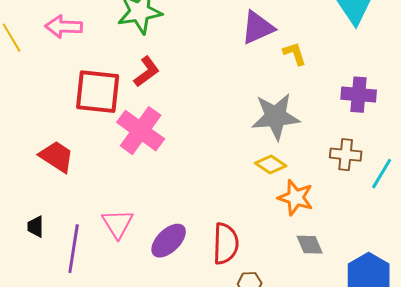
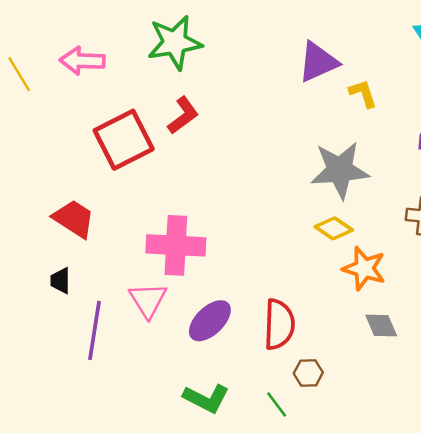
red square: (98, 92) -> (124, 140), turned -33
pink cross: (141, 131) -> (176, 245), moved, turned -33
black trapezoid: (36, 227) -> (60, 281), moved

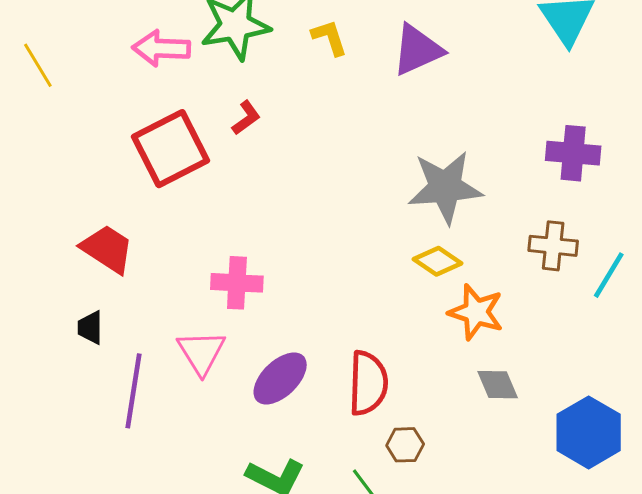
pink arrow: (82, 61) -> (161, 48), moved
yellow L-shape: (363, 94) -> (329, 38), moved
red L-shape: (183, 115) -> (246, 118), size x0.7
pink cross: (176, 245) -> (237, 283), size x0.7

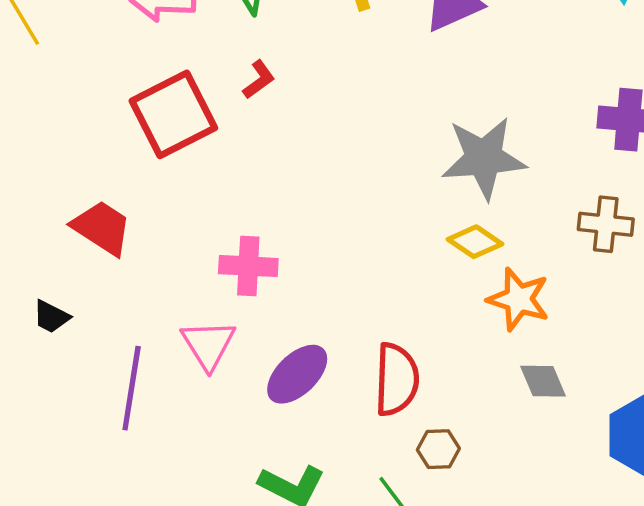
black trapezoid: (90, 328) -> (51, 317), moved, turned -63

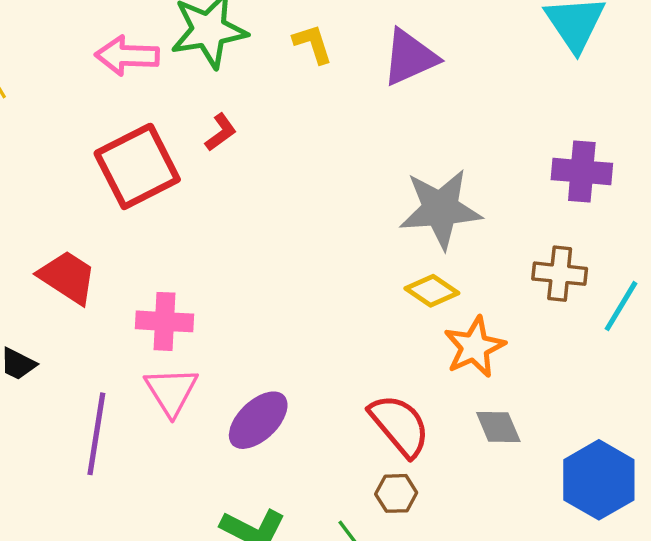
pink cross: (248, 266) -> (164, 321), moved
orange star: (519, 299) -> (475, 347), turned 30
red semicircle: (397, 379) -> (400, 425), moved, turned -42

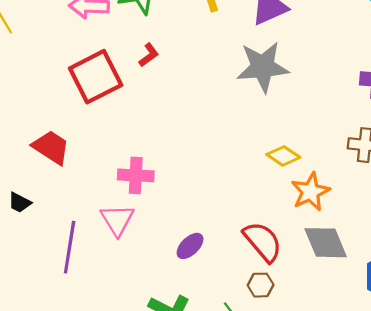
gray star: (440, 209) -> (263, 67), moved
pink cross: (164, 321) -> (136, 175), moved
purple ellipse: (258, 420) -> (190, 246), moved, size x0.7
gray diamond: (498, 427) -> (326, 243), size x1.5

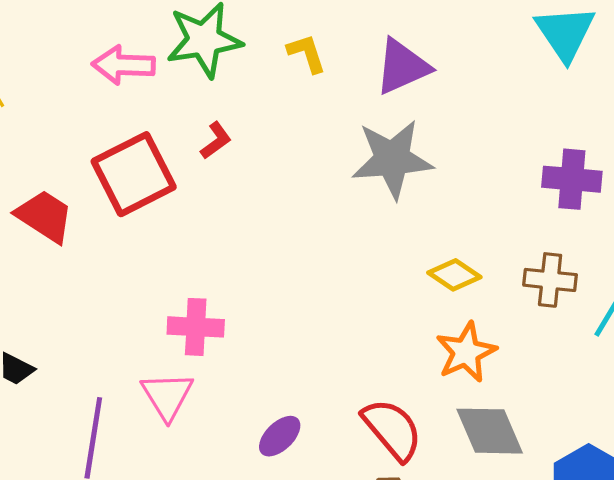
red trapezoid: (51, 147) -> (45, 216), moved
yellow diamond: (283, 156) -> (454, 275), moved

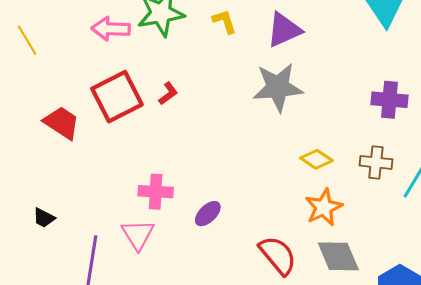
red L-shape: (216, 141) -> (168, 94), moved
purple ellipse: (280, 436) -> (208, 214), moved

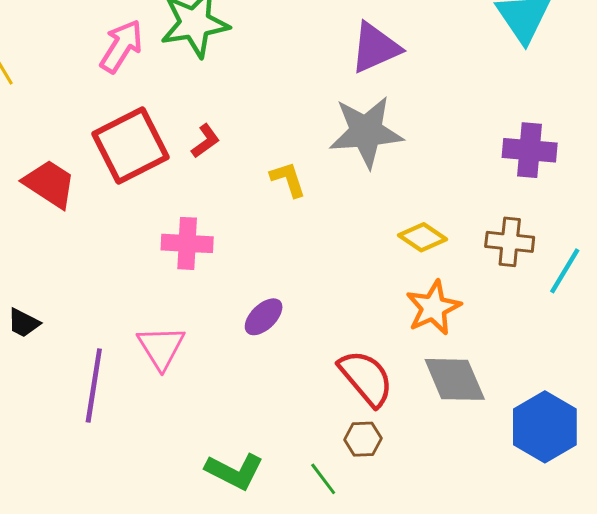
yellow L-shape: (225, 21) -> (288, 179), moved
pink arrow: (111, 29) -> (121, 46), turned 120
pink cross: (156, 192) -> (187, 243), moved

